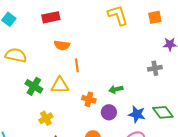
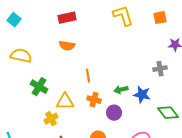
red rectangle: (51, 17) -> (67, 18), moved
orange line: (77, 65) -> (88, 76), moved
yellow triangle: (60, 85) -> (65, 102), moved
blue star: (137, 114) -> (142, 95), moved

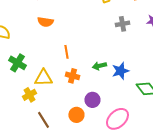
gray cross: (160, 69) -> (122, 24), moved
blue star: (142, 95) -> (120, 71), turned -30
purple circle: (114, 113) -> (92, 100), moved

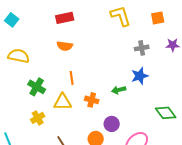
orange line: (66, 52) -> (72, 78), moved
blue star: (120, 71) -> (140, 76), moved
yellow cross: (29, 95) -> (38, 118), moved

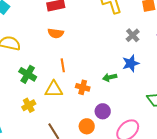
gray cross: (142, 48) -> (133, 35), turned -32

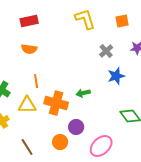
blue star: (131, 63) -> (116, 76), moved
orange cross: (83, 87) -> (56, 103), size x1.6

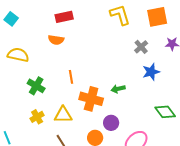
orange square: (122, 21) -> (157, 17), size x1.5
orange semicircle: (29, 49) -> (56, 40), moved
yellow triangle: (27, 105) -> (63, 115), moved

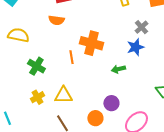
blue star: (151, 72) -> (135, 47), moved
orange cross: (91, 99) -> (91, 43), moved

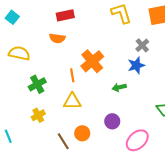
orange cross: (91, 43) -> (92, 61), turned 35
green cross: (36, 66) -> (37, 84), turned 30
yellow triangle: (63, 95) -> (72, 101), moved
orange circle: (95, 118) -> (82, 133), moved

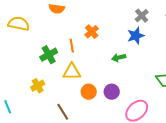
orange cross: (92, 61) -> (92, 32), size x0.6
green cross: (37, 84) -> (49, 55), moved
orange circle: (82, 133) -> (89, 92), moved

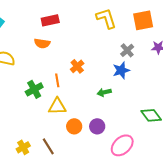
yellow cross: (38, 86) -> (23, 147), moved

